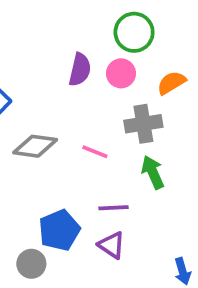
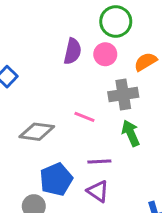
gray diamond: (35, 146) -> (37, 132), moved

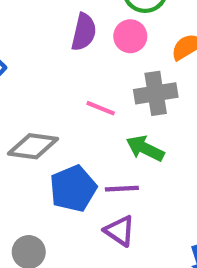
pink line: (84, 117) -> (101, 108), moved
green arrow: (131, 133) -> (145, 148), moved, turned -40
blue pentagon: (56, 179) -> (73, 189), moved

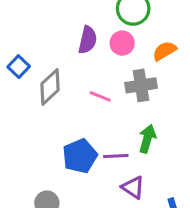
gray diamond: (33, 146) -> (50, 87), moved, turned -51
green arrow: (145, 148) -> (147, 139), moved, turned 80
purple triangle: (120, 231) -> (133, 187), moved

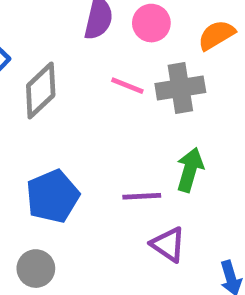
pink line: (100, 96) -> (127, 86), moved
blue pentagon: (80, 156) -> (53, 196), moved

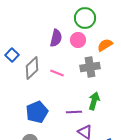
pink line: (127, 86) -> (57, 73), moved

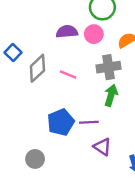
purple semicircle: (56, 38) -> (67, 32), turned -108
green arrow: (94, 101) -> (111, 95), moved
blue pentagon: (37, 112) -> (61, 122), moved

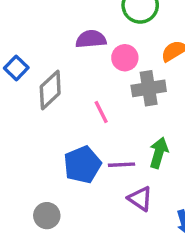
pink circle: (94, 34) -> (125, 58), moved
pink line: (68, 74) -> (101, 112), moved, turned 42
green arrow: (111, 95) -> (159, 153), moved

